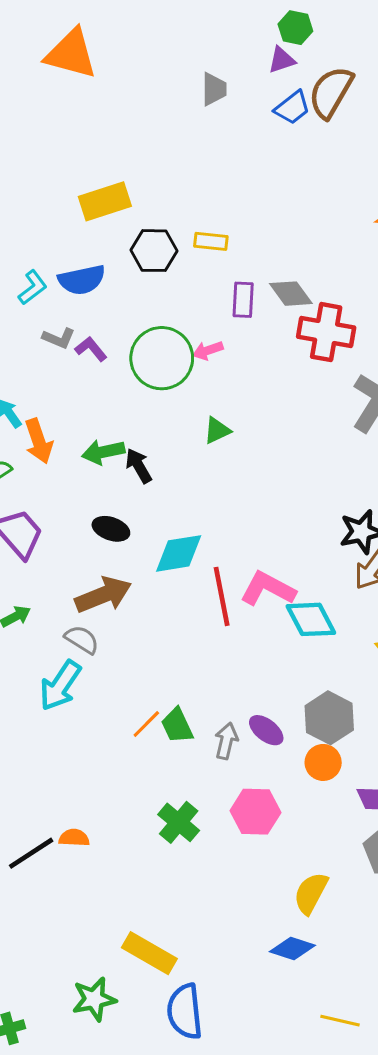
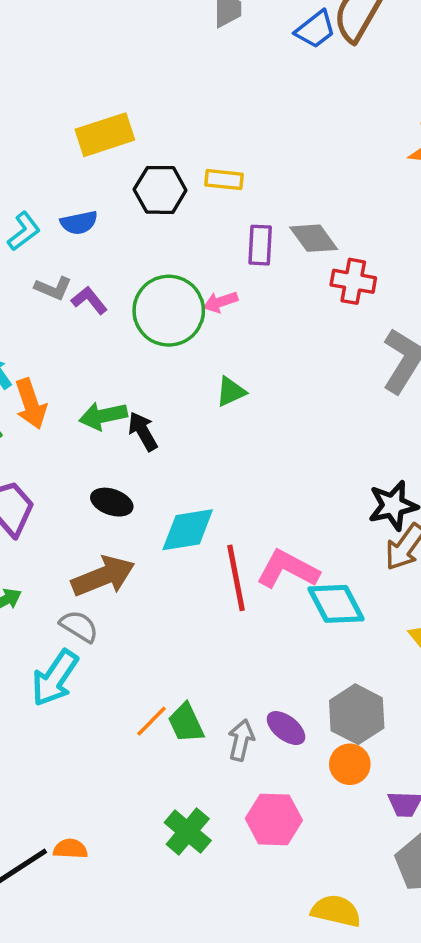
blue semicircle: (82, 280) -> (79, 223), size x0.7
red cross: (326, 332) -> (353, 281), size x0.7
yellow semicircle: (311, 893) -> (336, 911), turned 75

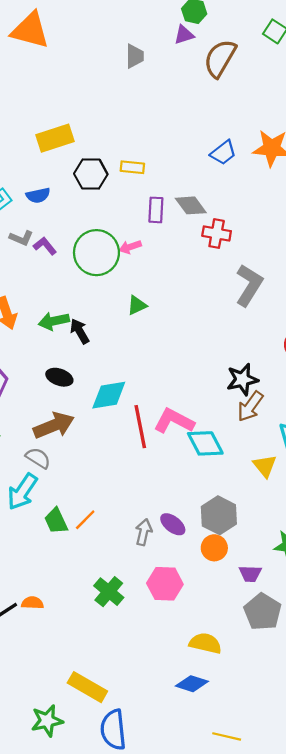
blue trapezoid: (315, 29) -> (223, 153), moved
green trapezoid: (186, 723) -> (56, 521), moved

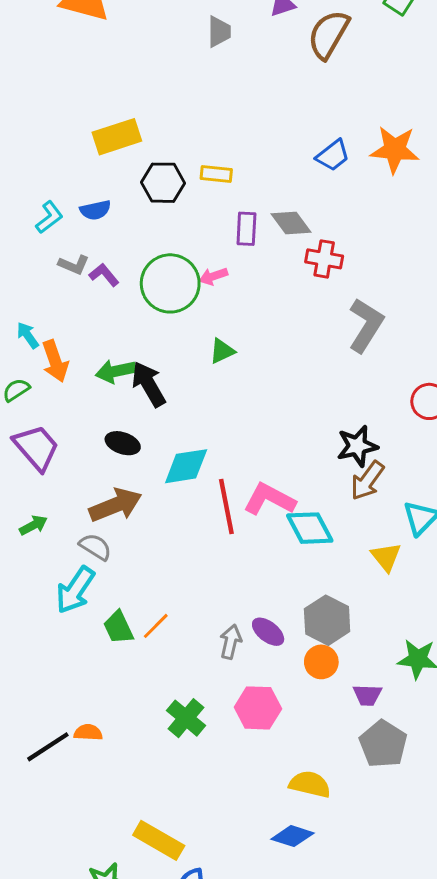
black arrow: (80, 331) -> (149, 384), size x1.4

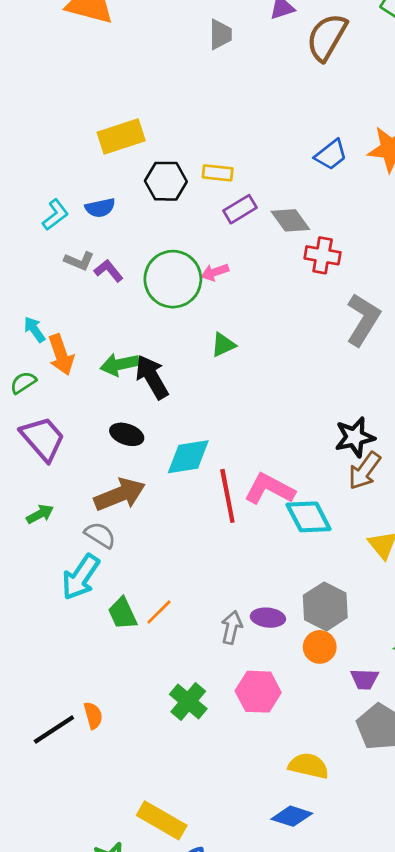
purple rectangle: (246, 229) -> (240, 209), moved, turned 56
purple ellipse: (268, 632) -> (268, 618), turned -32
orange semicircle: (88, 732) -> (93, 715), turned 72

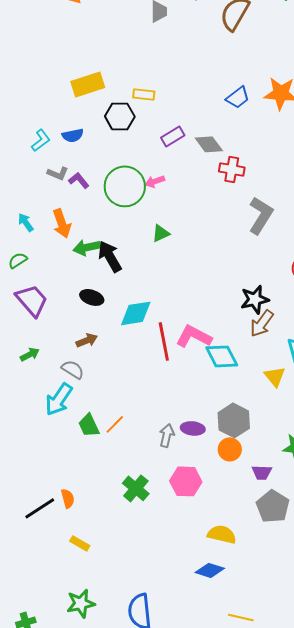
yellow rectangle: (218, 173) -> (144, 94), moved
orange arrow: (61, 355) -> (62, 223), moved
brown arrow: (120, 495) -> (87, 340), size x0.6
yellow rectangle: (162, 820) -> (80, 543), moved, size x0.6

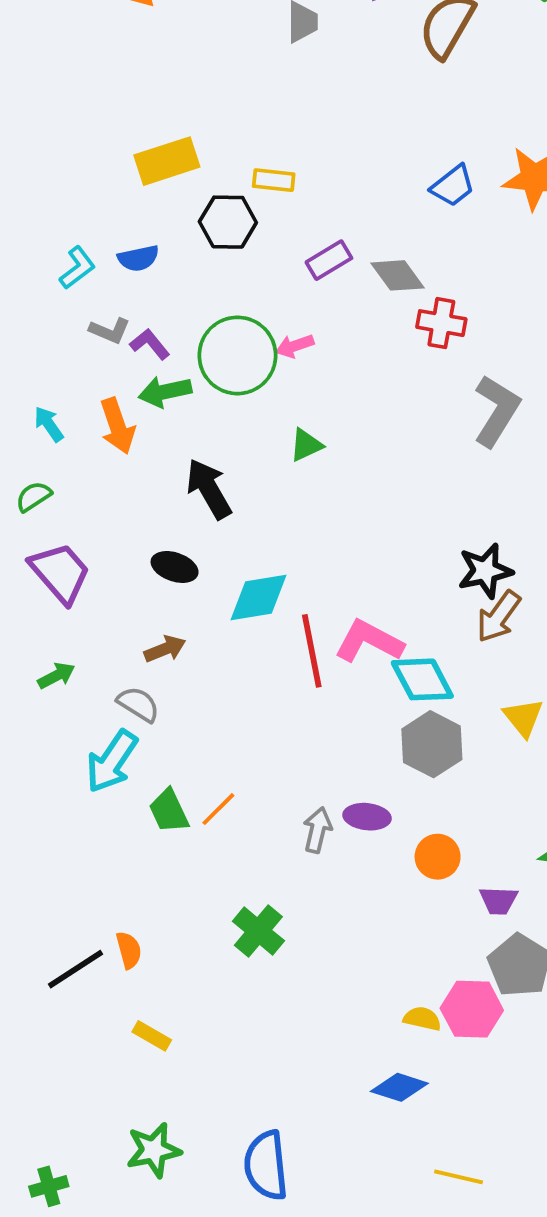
green arrow: (87, 247) -> (165, 392), moved
gray hexagon: (234, 420) -> (432, 744), moved
pink hexagon: (186, 481) -> (472, 1009), moved
yellow semicircle: (222, 534) -> (422, 1019), size x0.7

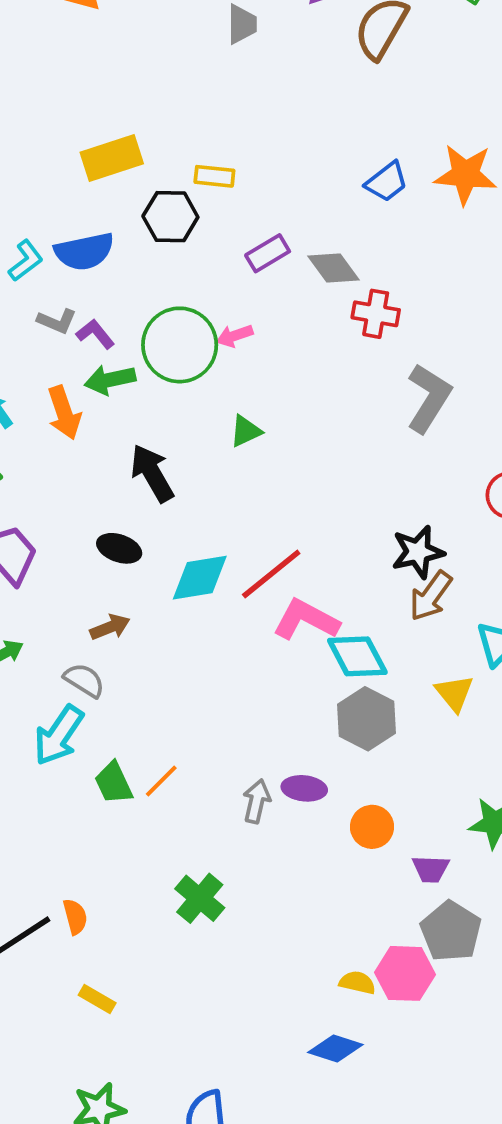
blue semicircle: (138, 258) -> (84, 251), size x1.5
red line: (312, 651) -> (271, 574), moved, turned 62

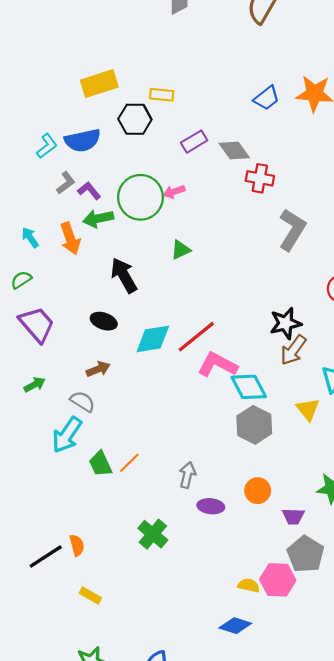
gray L-shape: (57, 321) -> (66, 183), turned -60
purple ellipse: (304, 788) -> (211, 506), moved

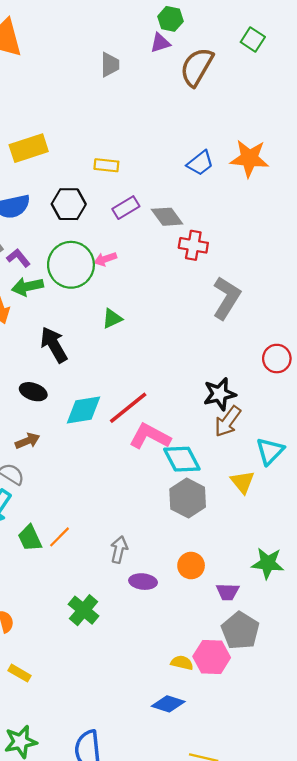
yellow rectangle: (162, 95) -> (106, 165), moved
black hexagon: (135, 119) -> (69, 204), moved

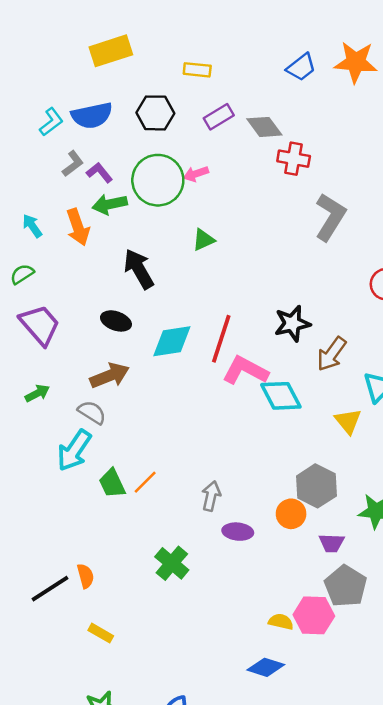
black star: (220, 394) -> (292, 324), moved
red line: (128, 408) -> (221, 339), turned -33
brown arrow: (28, 441) -> (110, 376), size x1.4
gray hexagon: (188, 498) -> (316, 486), moved

